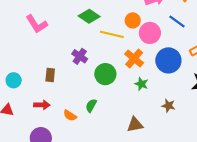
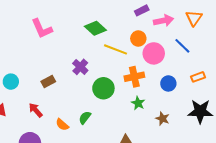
orange cross: (134, 58) -> (134, 77), turned 30
blue circle: (168, 60) -> (168, 83), size x0.6
brown rectangle: (50, 75) -> (48, 81), turned 48
red arrow: (42, 105) -> (36, 110), turned -140
brown star: (168, 106) -> (163, 119), moved

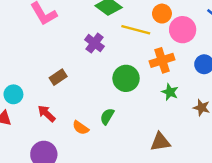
purple cross: (80, 67) -> (95, 43), moved
cyan circle: (11, 82) -> (13, 94), moved

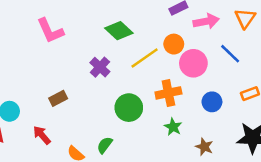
yellow line: (136, 30) -> (145, 58), turned -56

